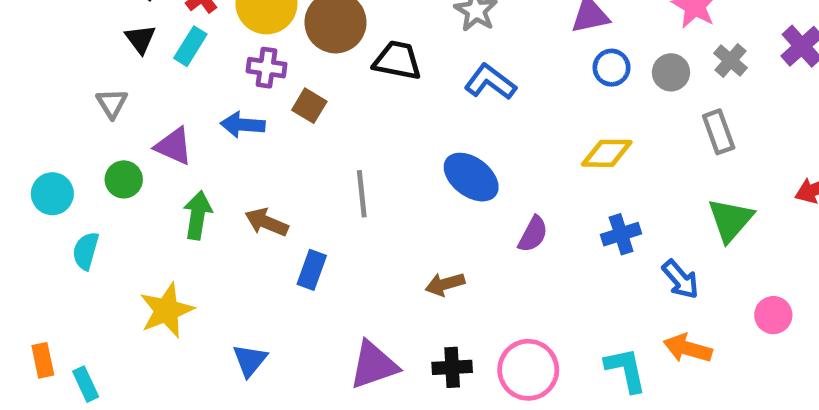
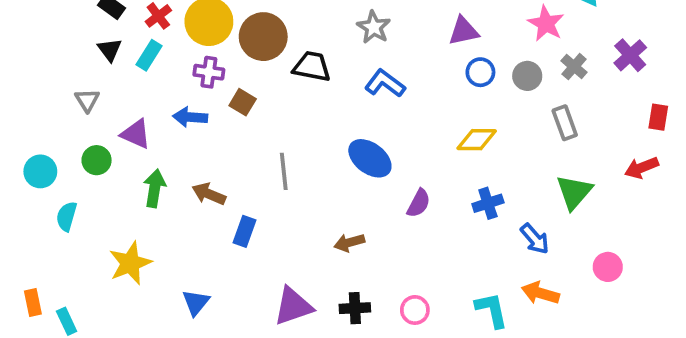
pink circle: (528, 370) -> (415, 310), size x0.6

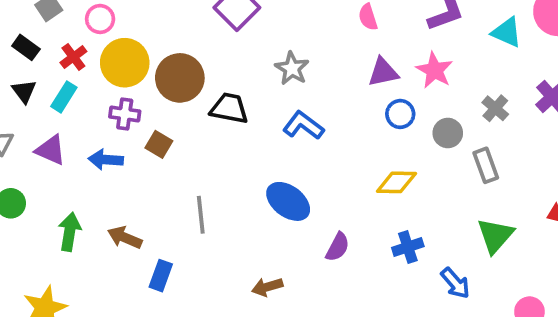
pink star: (546, 23) -> (434, 70), moved
gray circle: (527, 76) -> (448, 133), moved
purple triangle: (136, 134) -> (51, 150), moved

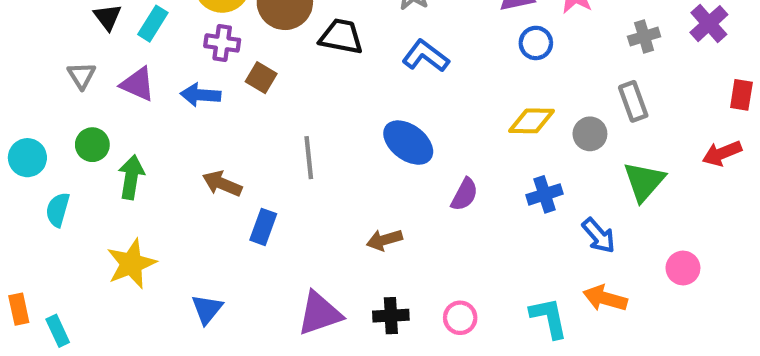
gray cross: (495, 108) -> (644, 37), turned 32
gray circle: (448, 133) -> (590, 134), moved
green arrow: (70, 232) -> (131, 177), moved

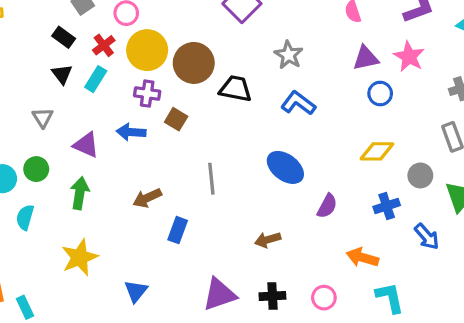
purple triangle: (138, 84) -> (86, 145), moved
gray circle: (590, 134) -> (420, 175), moved
green circle: (92, 145) -> (36, 169), moved
brown arrow: (222, 184) -> (147, 198), turned -48
orange arrow: (605, 298) -> (362, 257), moved

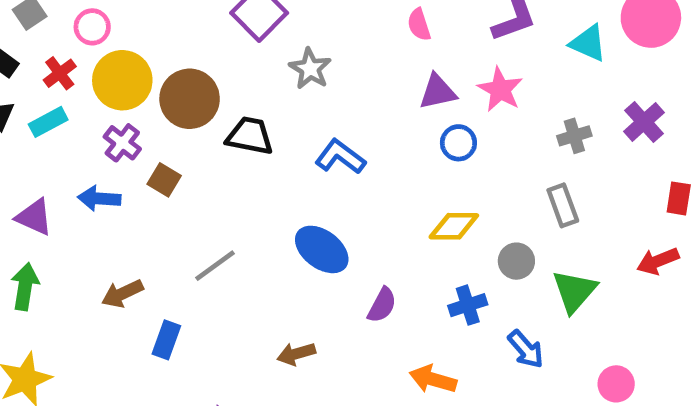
gray star: (289, 55) -> (310, 69), moved
cyan rectangle: (96, 79) -> (48, 122), turned 30
purple cross: (147, 94) -> (122, 143), turned 30
gray line: (211, 179) -> (215, 266), turned 60

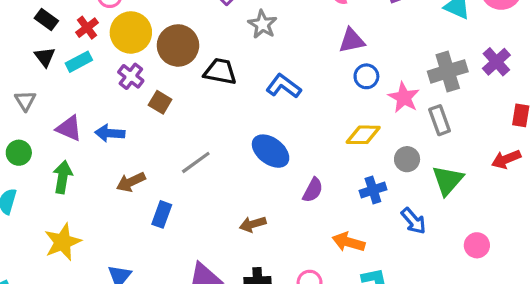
pink star: (500, 89) -> (404, 97), moved
gray cross: (574, 136) -> (448, 71), size x1.6
blue arrow: (99, 198) -> (110, 133), moved

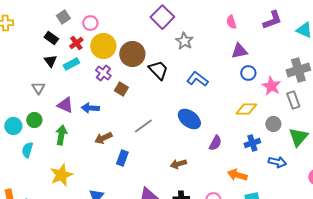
black trapezoid: (220, 71) -> (158, 70), turned 35
blue arrow: (414, 221) -> (277, 162), turned -36

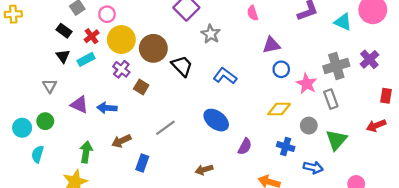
pink semicircle: (231, 22) -> (253, 13), moved
green arrow: (61, 135) -> (86, 152), moved
blue cross: (252, 143) -> (286, 146), turned 35

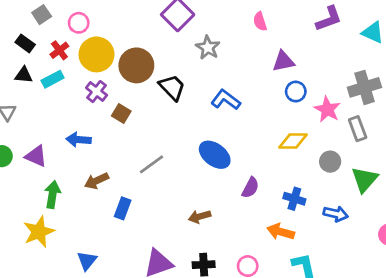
black triangle: (63, 56) -> (24, 75), turned -48
purple triangle: (79, 105) -> (36, 156), moved
blue cross: (286, 146) -> (294, 199), moved

